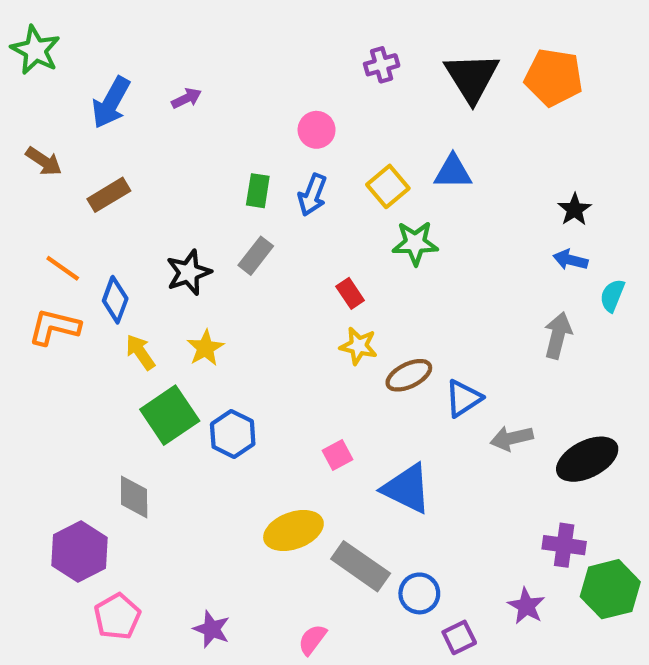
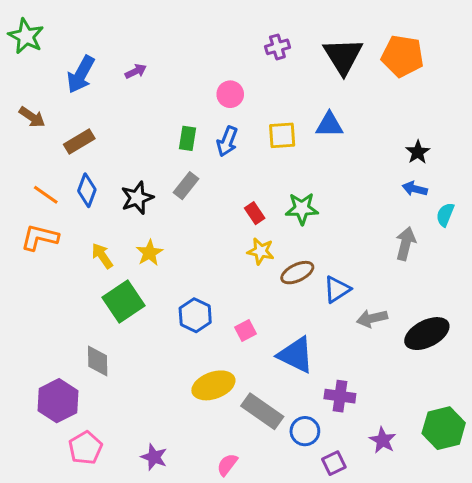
yellow square: (388, 186) -> (282, 135), turned 36
green star: (415, 243) -> (302, 209), moved
blue diamond: (115, 300) -> (87, 190), moved
blue hexagon: (233, 434) -> (195, 315), moved
purple cross: (564, 545) -> (340, 396), moved

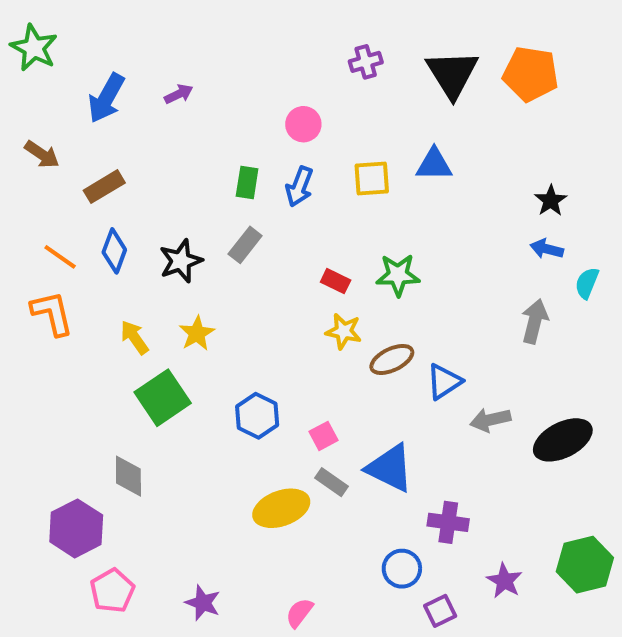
red rectangle: (255, 213) -> (336, 281), turned -30
orange L-shape: (40, 238) -> (52, 313), turned 63
gray rectangle: (262, 411) -> (332, 482), moved, size x0.6

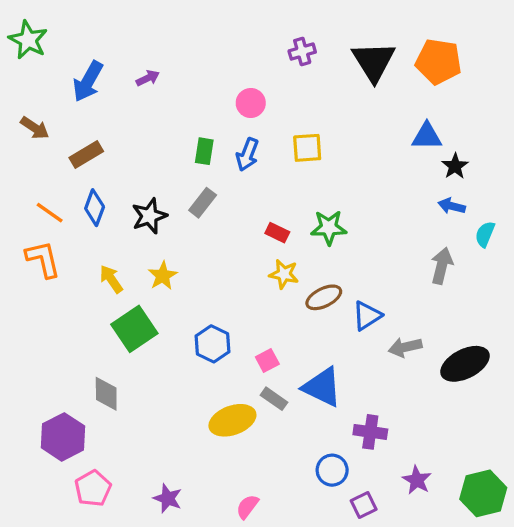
blue triangle: (434, 164) -> (427, 136), moved
green hexagon: (585, 565) -> (483, 493), moved

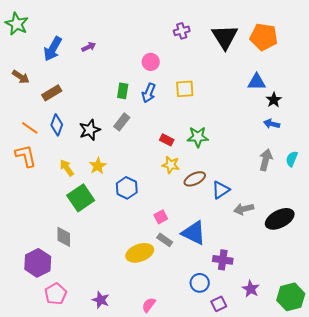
cyan semicircle: (485, 234) -> (292, 159), moved
blue hexagon: (212, 344) -> (127, 188), moved

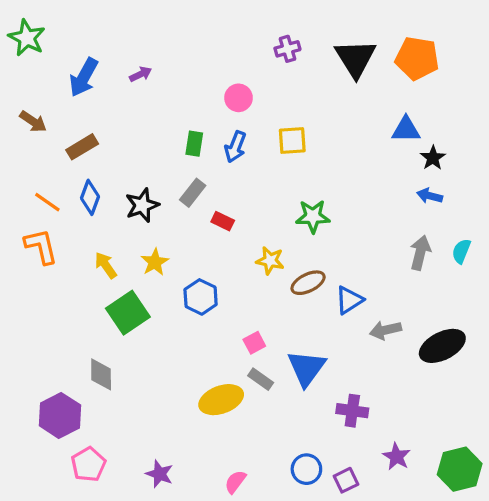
red rectangle: (167, 140) -> (223, 221), moved
blue triangle: (194, 233) -> (306, 368), turned 40
blue circle: (200, 283) -> (306, 469), moved

